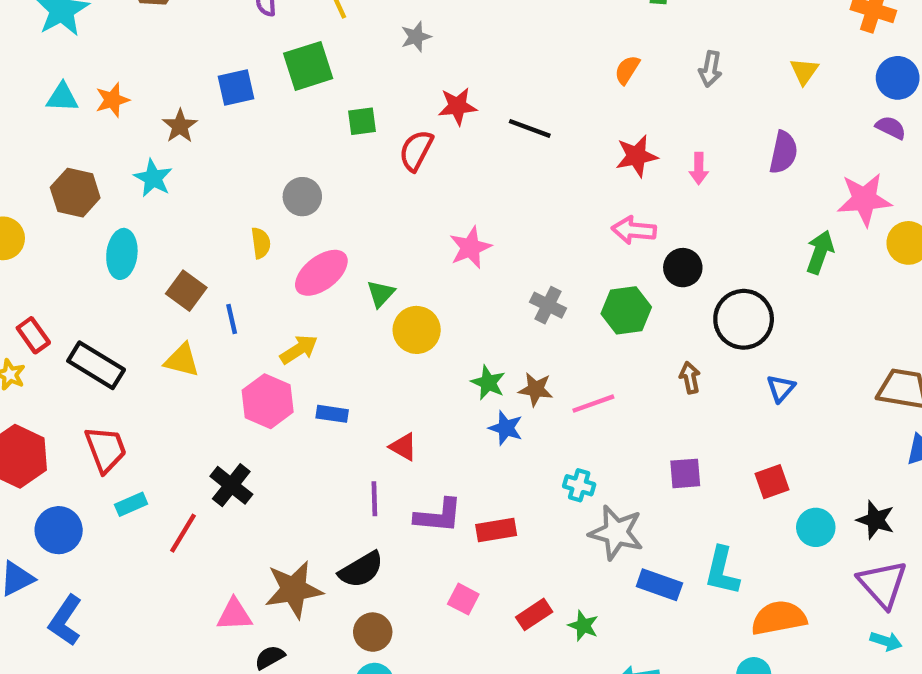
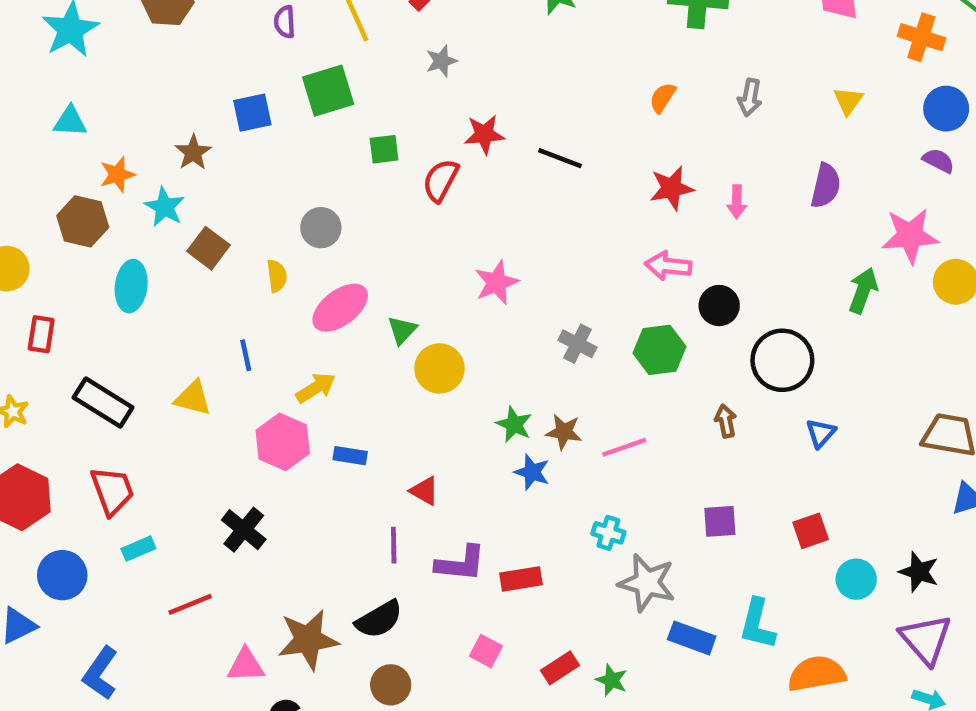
orange star: (112, 100) -> (117, 174), moved
brown square: (186, 291) -> (209, 248), moved
red rectangle: (33, 335) -> (41, 334), moved, turned 44
red line: (183, 533) -> (190, 604), moved, turned 36
blue L-shape: (65, 620) -> (100, 673), moved

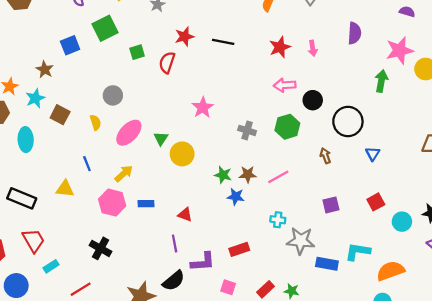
cyan star: (165, 207) -> (35, 98), turned 30
purple L-shape: (461, 564) -> (203, 262), moved
cyan L-shape: (757, 624) -> (358, 252), turned 95

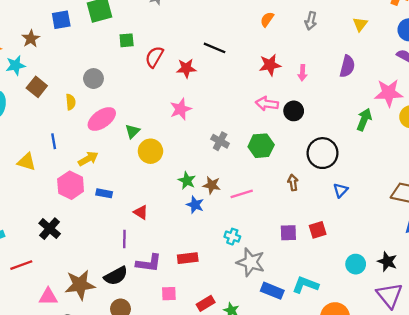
red star: (184, 37) -> (186, 68), moved
black circle: (313, 100) -> (294, 111), moved
red square: (376, 202) -> (318, 230), moved
pink square: (228, 287) -> (169, 294), turned -32

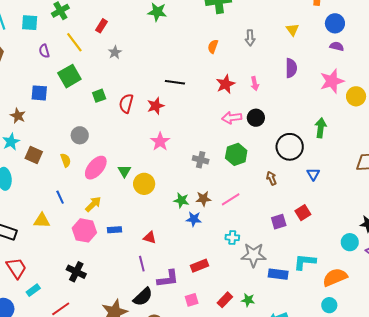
blue square: (61, 20) -> (39, 93), turned 30
green arrow: (364, 120) -> (321, 128), moved
cyan circle: (356, 264) -> (350, 242), moved

